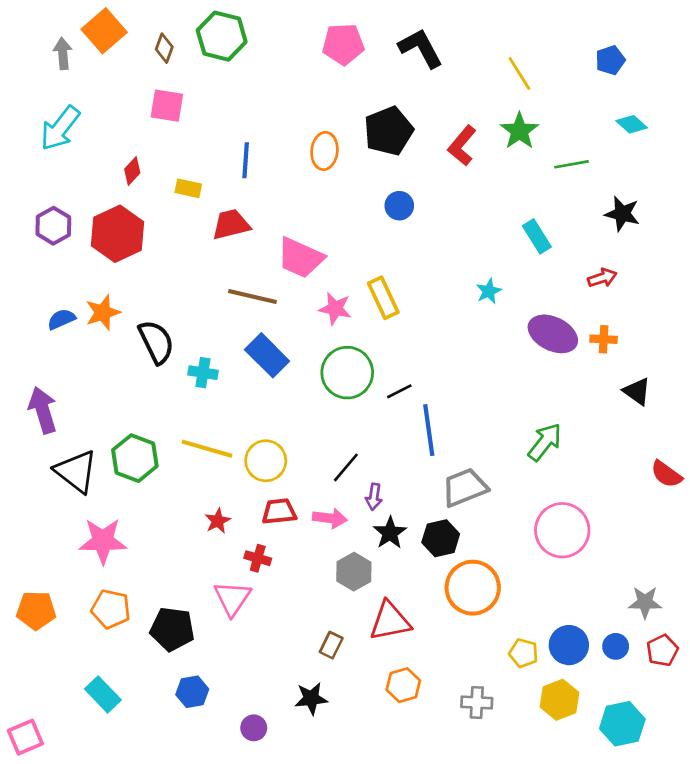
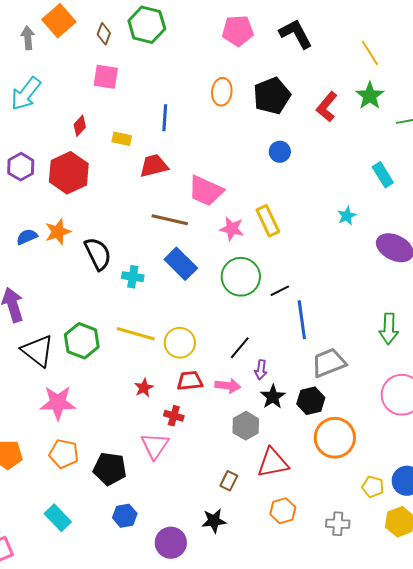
orange ellipse: (325, 151) -> (222, 92), moved
green arrow: (545, 442) -> (389, 329), turned 144
purple circle: (254, 728) -> (171, 543), size x1.6

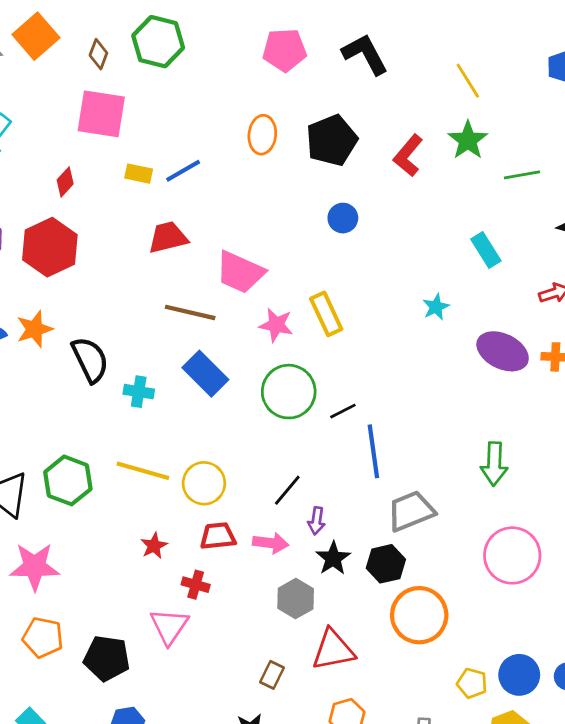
pink square: (106, 77) -> (101, 114), size x1.4
blue line: (165, 118) -> (183, 171), turned 56
yellow rectangle: (122, 139) -> (139, 174), moved

